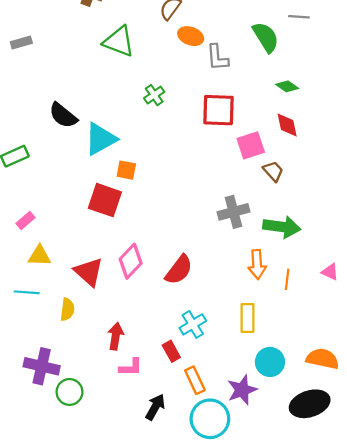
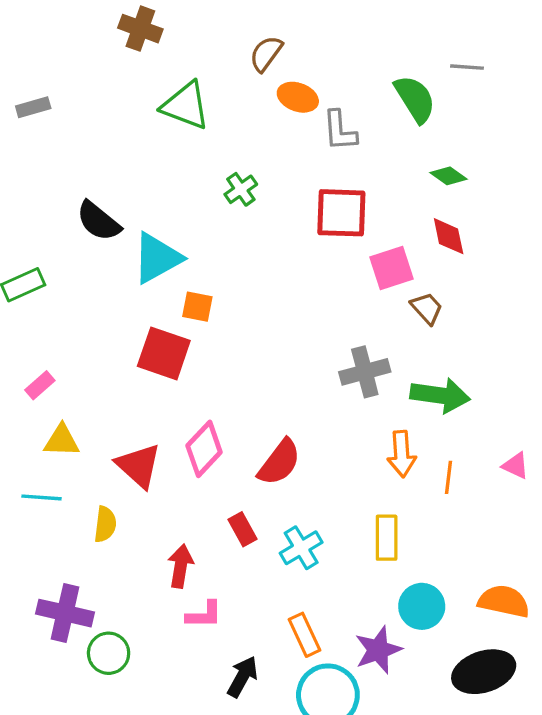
red rectangle: (171, 351) -> (243, 529), moved

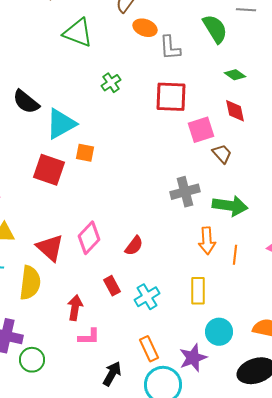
red square: (164, 353) -> (49, 170), moved
red semicircle: (279, 462) -> (134, 246), size x0.7
yellow semicircle: (105, 524) -> (30, 283), size x1.6

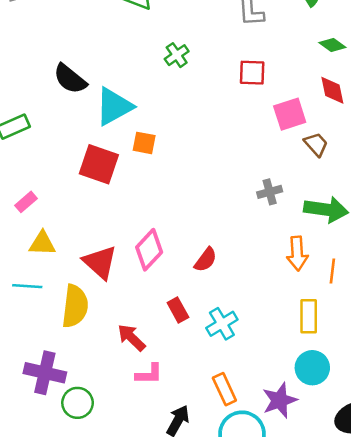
red square: (171, 97) -> (252, 73), size x0.7
gray cross: (185, 192) -> (270, 192), size x0.7
yellow rectangle: (198, 291) -> (309, 316), moved
red arrow: (75, 308) -> (132, 338), turned -55

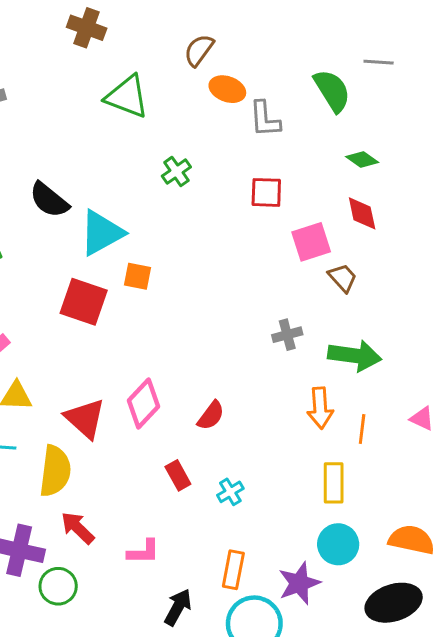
cyan cross: (222, 324) -> (230, 492), size x0.7
red arrow: (132, 338) -> (78, 528), moved
orange rectangle: (224, 389) -> (233, 570), turned 36

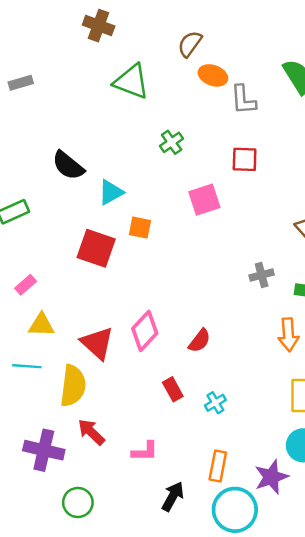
cyan triangle: (102, 233) -> (111, 192), size x0.7
pink square: (311, 242) -> (204, 200), moved
green circle: (58, 586) -> (78, 502), moved

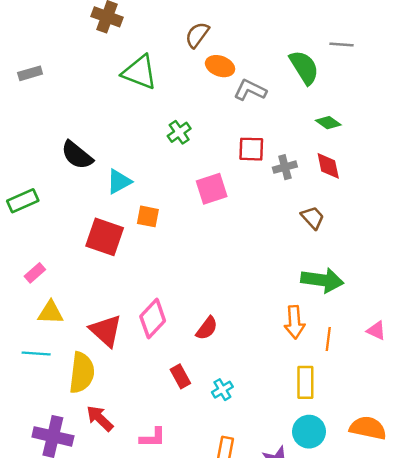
gray L-shape: (243, 100) -> (250, 90), turned 120
gray cross: (262, 275) -> (285, 167), moved

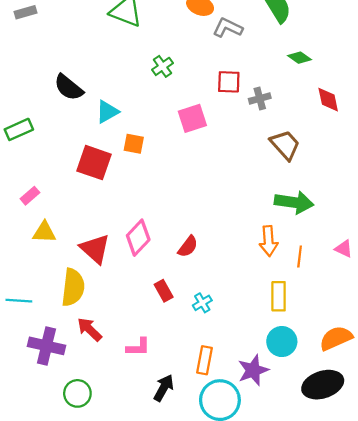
red diamond: (328, 166) -> (328, 100), moved
brown trapezoid: (313, 218) -> (285, 145), size x1.4
cyan line: (36, 353) -> (19, 301), moved
orange semicircle: (368, 428) -> (336, 338), turned -36

